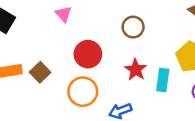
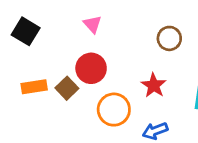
red circle: (88, 54) -> (91, 68), moved
red star: (136, 70) -> (154, 85), moved

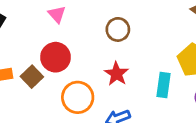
brown circle: (169, 38) -> (118, 29), moved

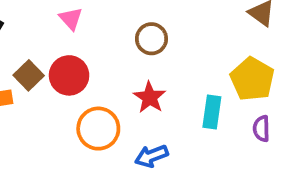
brown square: (32, 77) -> (29, 75), moved

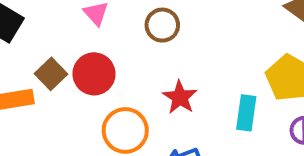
brown circle: (151, 39) -> (162, 25), moved

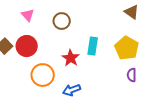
cyan rectangle: (246, 113) -> (93, 46), moved

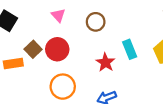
cyan rectangle: (93, 46) -> (130, 49), turned -30
orange circle: (43, 75) -> (63, 87), moved

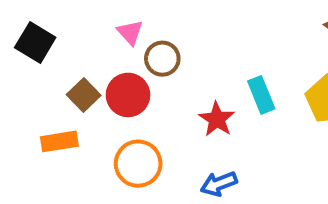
brown circle: (96, 22) -> (162, 59), moved
orange rectangle: (13, 64) -> (59, 141), moved

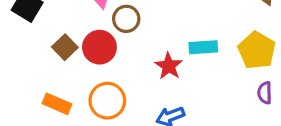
cyan rectangle: (261, 95) -> (203, 47), turned -72
orange rectangle: (59, 141) -> (57, 104), moved, turned 32

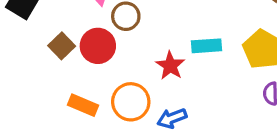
orange circle: (107, 101) -> (131, 102), moved
orange rectangle: (57, 104) -> (83, 105), moved

